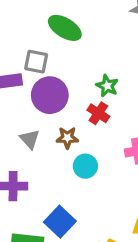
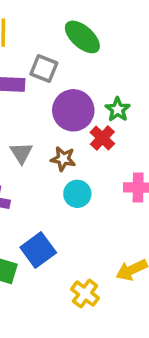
purple circle: (50, 95) -> (73, 110), moved

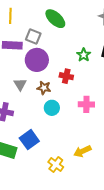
green star: (118, 109) -> (84, 55), moved
purple circle: (73, 110) -> (37, 60), moved
red cross: (102, 138) -> (66, 76), turned -32

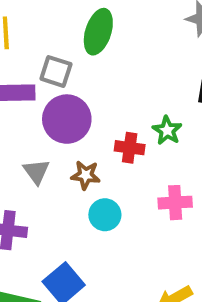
green ellipse: (55, 19) -> (98, 32), turned 70
green star: (84, 55) -> (167, 130), moved

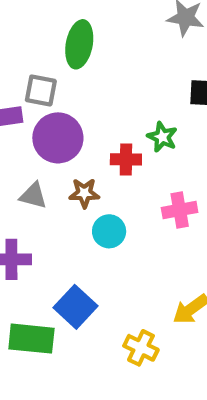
gray triangle: (36, 172) -> (33, 196), turned -32

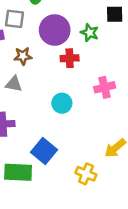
green star: (162, 137) -> (90, 33), moved
purple circle: (58, 138) -> (55, 30), moved
brown star: (84, 193) -> (23, 56), moved

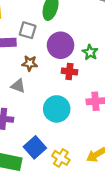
cyan circle: (62, 103) -> (57, 109), size x1.5
yellow cross: (86, 174) -> (61, 158), moved

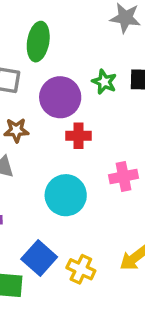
green star: (90, 52) -> (104, 82), moved

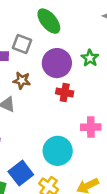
green ellipse: (38, 42) -> (49, 21), turned -60
cyan circle: (66, 195) -> (58, 151), moved

